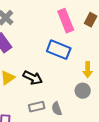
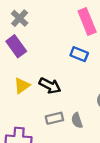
blue rectangle: (59, 50) -> (79, 54), size x0.7

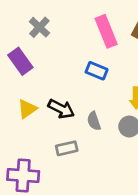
gray cross: (20, 18) -> (39, 27), moved
gray semicircle: (77, 120) -> (94, 121), moved

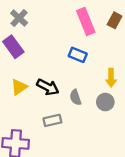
gray cross: (39, 27) -> (19, 18), moved

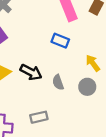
yellow arrow: (111, 78) -> (93, 63), turned 144
gray rectangle: (52, 120) -> (39, 117), moved

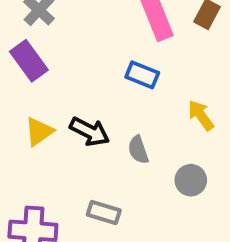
gray circle: (87, 87) -> (191, 180), moved
gray rectangle: (39, 117) -> (104, 213), turned 30

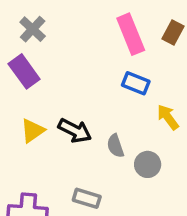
blue rectangle: (142, 75) -> (136, 83), moved
gray circle: (191, 180) -> (148, 164), moved

